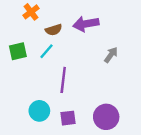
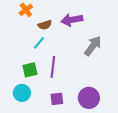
green square: (18, 51) -> (30, 70), moved
gray arrow: (111, 55) -> (93, 46), size x1.5
cyan circle: (39, 111) -> (22, 93), moved

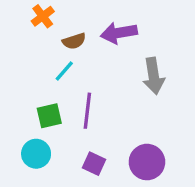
gray arrow: (93, 46) -> (154, 76), turned 135
purple square: (57, 99) -> (94, 164), turned 32

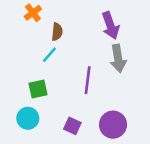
purple arrow: (119, 33) -> (110, 25), moved, turned -100
brown semicircle: (74, 41) -> (57, 32), turned -66
purple line: (87, 111) -> (88, 80), moved

